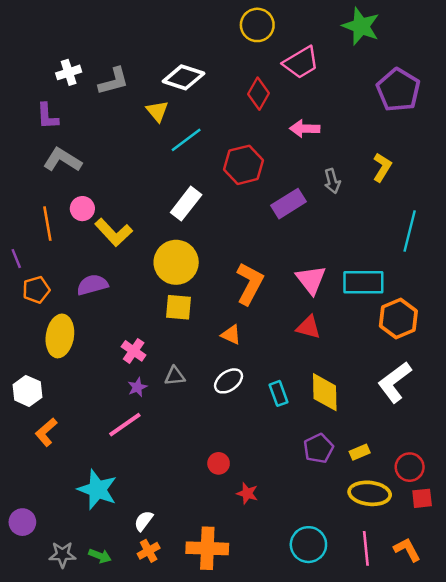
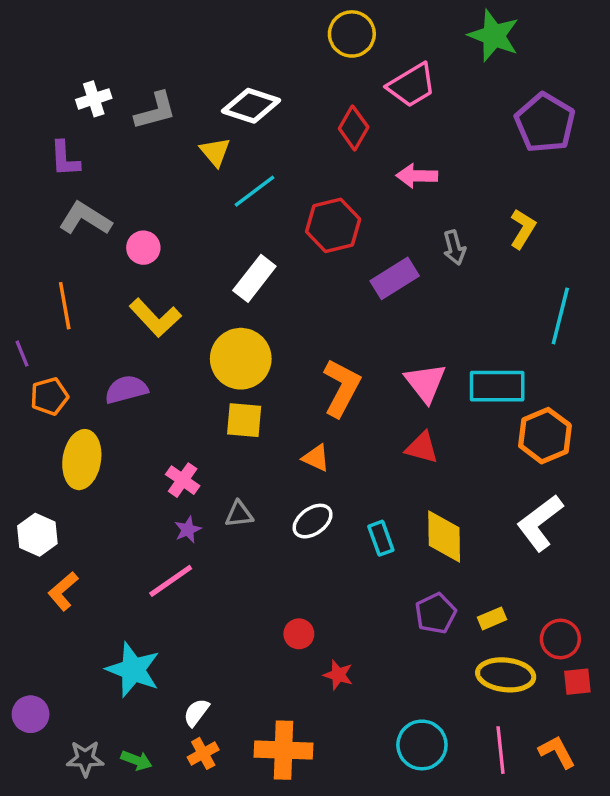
pink circle: (82, 209) -> (143, 248), moved

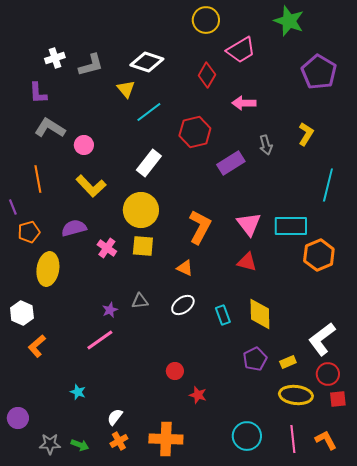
pink cross: (183, 480) -> (107, 248), moved
white L-shape: (540, 523) -> (322, 339), moved
cyan star: (133, 670) -> (78, 392), size x0.5

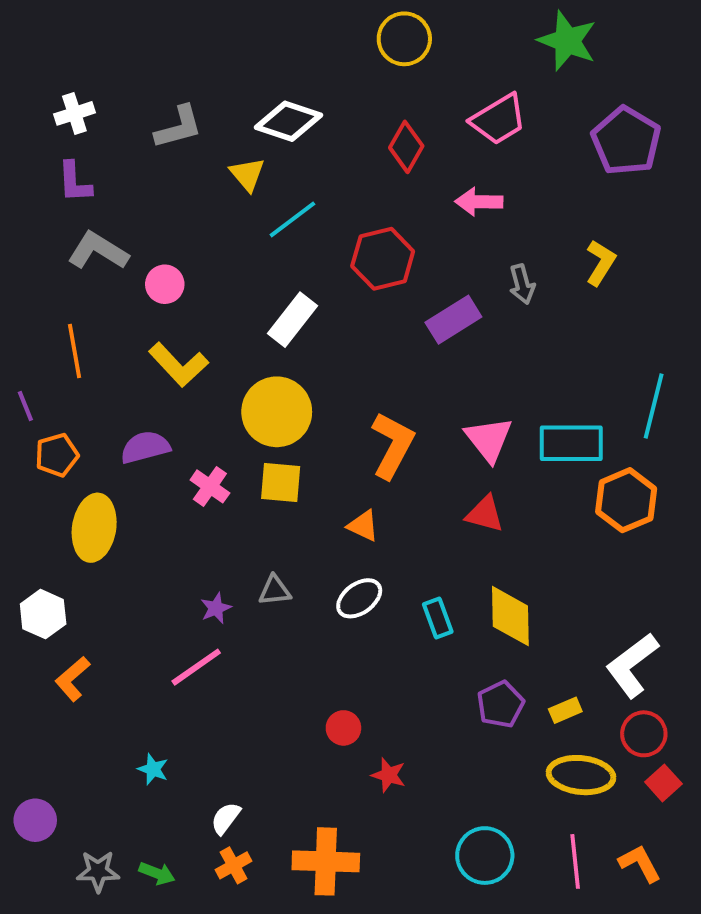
pink trapezoid: (241, 50) -> (499, 119), moved
white cross: (55, 58) -> (74, 113), moved
cyan line: (328, 185) -> (654, 406), moved
red square: (338, 399) -> (663, 783), turned -36

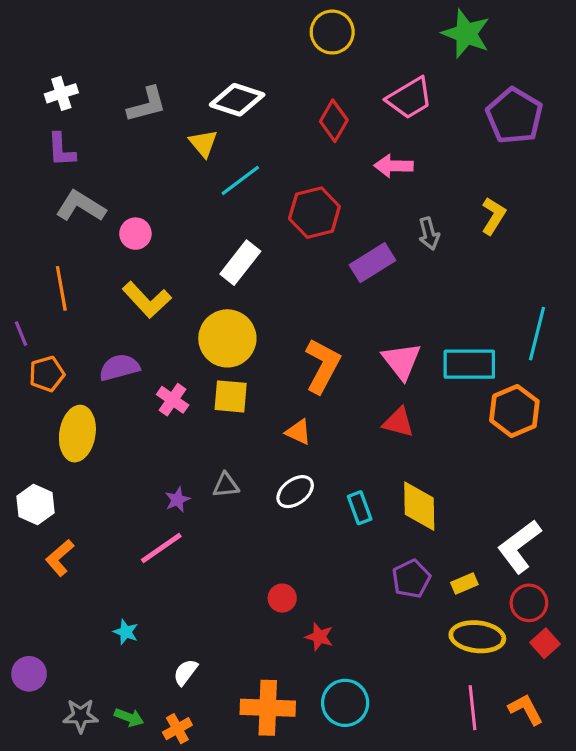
cyan circle: (485, 856) -> (345, 703), moved
orange cross: (234, 865) -> (177, 729), moved

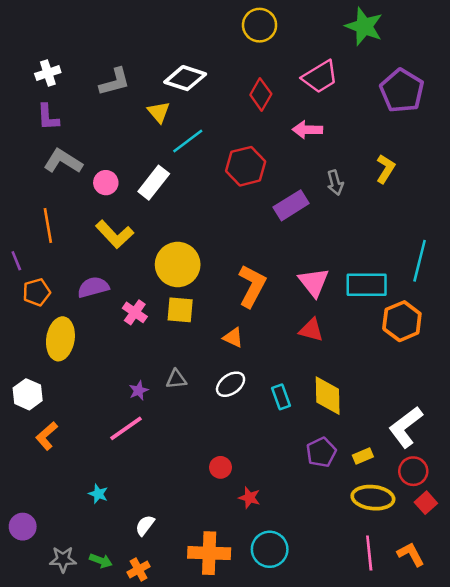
white rectangle: (240, 263) -> (154, 183), moved

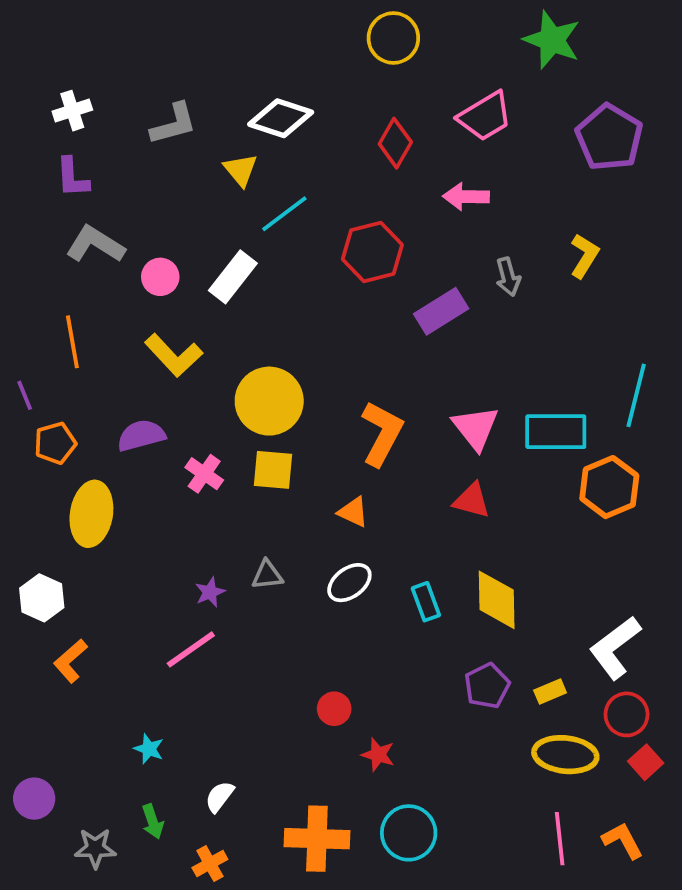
green arrow: (101, 561) -> (153, 821), moved, turned 50

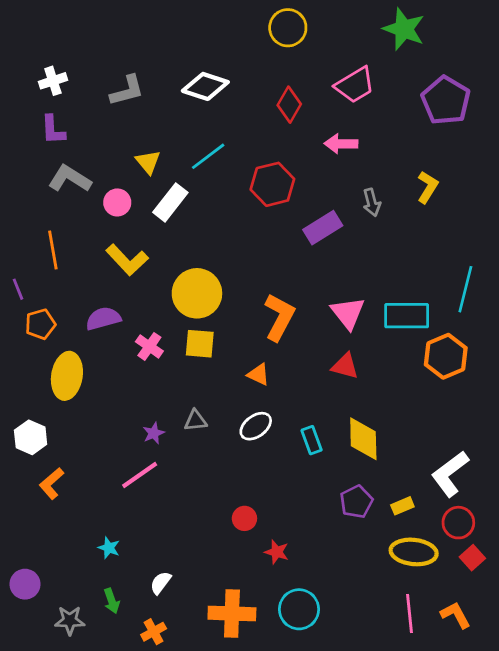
yellow triangle: (241, 170) -> (148, 162), moved

